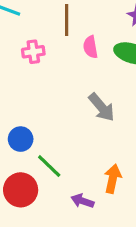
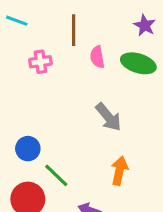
orange arrow: (113, 179) -> (119, 171), moved

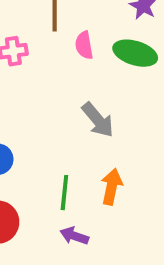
green line: (56, 175) -> (64, 193), moved, turned 52

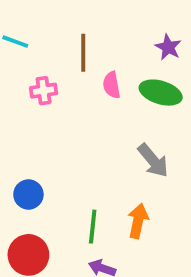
gray arrow: (98, 120) -> (153, 160), moved

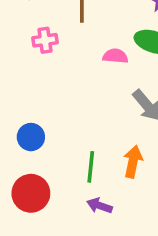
pink semicircle: (112, 85) -> (115, 56), moved, turned 105

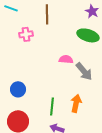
pink semicircle: (115, 56) -> (66, 59), moved

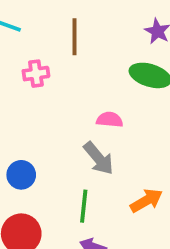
gray arrow: (84, 71) -> (99, 158), moved
orange arrow: (76, 103) -> (146, 201), moved, turned 48

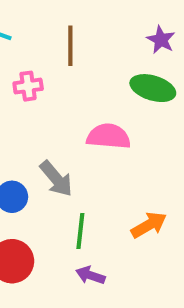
pink semicircle: (110, 120) -> (109, 136), size x1.5
gray arrow: (99, 158) -> (56, 179), moved

